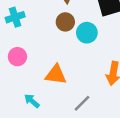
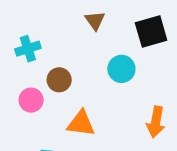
brown circle: (65, 22) -> (59, 80), moved

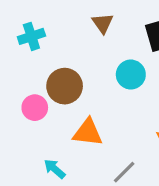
cyan cross: (28, 49) -> (31, 36), moved
brown circle: (59, 80) -> (65, 86), size x1.4

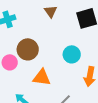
cyan circle: (131, 75) -> (72, 54), moved

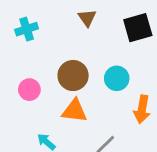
brown circle: (28, 49) -> (73, 76), moved

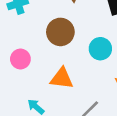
brown circle: (73, 76) -> (60, 32), moved

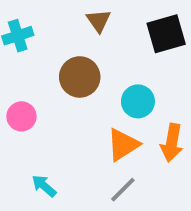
orange triangle: (62, 78) -> (123, 145), moved, turned -40

